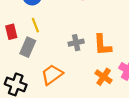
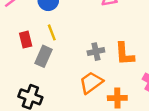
orange trapezoid: (52, 75) -> (91, 83), moved
orange cross: (104, 77) -> (117, 98), moved, turned -35

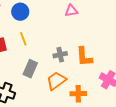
gray rectangle: (43, 56) -> (30, 69), moved

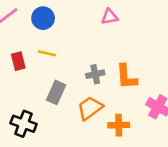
yellow line: (23, 39) -> (47, 53), turned -56

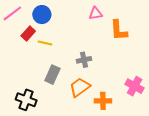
red rectangle: (18, 61) -> (28, 33), moved, turned 56
orange L-shape: (126, 77) -> (119, 30), moved

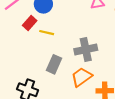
gray cross: (84, 60) -> (86, 50), size x1.5

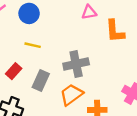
red rectangle: (30, 23) -> (14, 71), moved

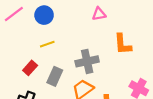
orange L-shape: (115, 31) -> (123, 44), moved
yellow line: (33, 45) -> (47, 44), turned -32

